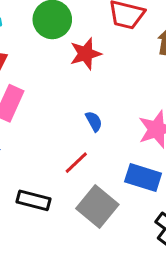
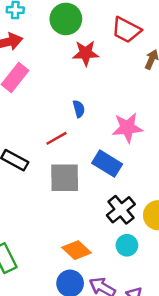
gray square: (97, 207) -> (65, 178), turned 36

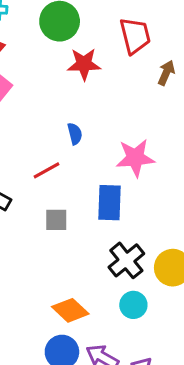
red trapezoid: (126, 30) -> (135, 36), turned -132
blue rectangle: (107, 164) -> (109, 203), turned 60
gray square: (65, 178) -> (56, 220), size x0.6

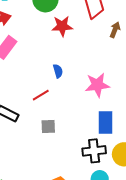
blue rectangle: (109, 203) -> (105, 122), moved
black cross: (126, 260) -> (94, 151), turned 35

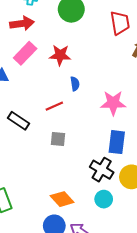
red star: (62, 26) -> (60, 55), moved
black cross: (94, 151) -> (102, 170), turned 30

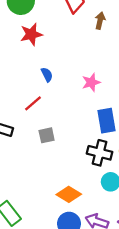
red star: (60, 55) -> (31, 34), moved
pink star: (113, 103) -> (91, 82), size x0.7

